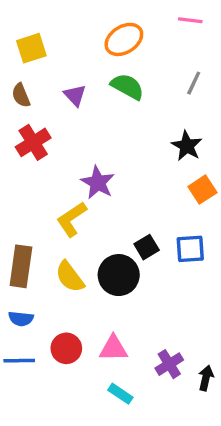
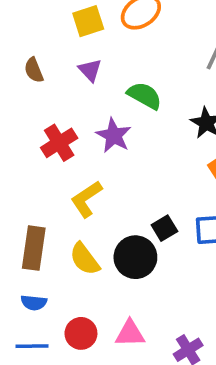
yellow square: (31, 48) -> (88, 21), moved
green semicircle: (127, 87) -> (145, 96), moved
red cross: (33, 142) -> (59, 143), moved
purple star: (98, 183) -> (114, 136), moved

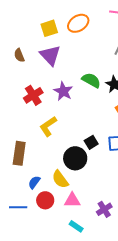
purple triangle: (90, 70) -> (50, 55), size x1.6
green semicircle: (145, 96) -> (91, 80), moved
yellow semicircle: (85, 259) -> (60, 179), moved
blue semicircle: (34, 303) -> (34, 182), moved, turned 120

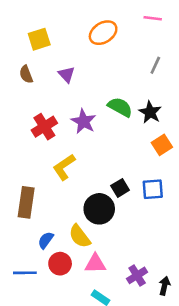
yellow square: (49, 28) -> (39, 39), moved
purple triangle: (50, 55) -> (67, 74), size x0.6

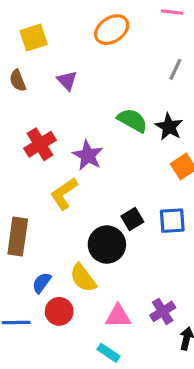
purple star: (84, 121) -> (88, 155), moved
pink triangle: (95, 264) -> (118, 316), moved
purple cross: (137, 275) -> (163, 311), moved

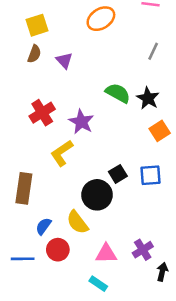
brown semicircle: (18, 81) -> (34, 54), moved, turned -138

